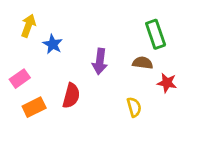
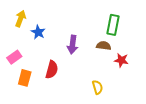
green rectangle: (156, 34) -> (113, 25), turned 30
orange rectangle: (34, 107) -> (25, 78), turned -49
yellow semicircle: (134, 107) -> (97, 87), moved

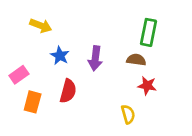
yellow arrow: (21, 19) -> (41, 26), moved, turned 91
blue star: (38, 32) -> (60, 56), moved
red star: (121, 60) -> (147, 86), moved

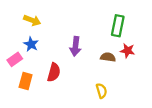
blue star: (60, 56) -> (31, 44), moved
brown semicircle: (136, 60) -> (108, 57), moved
red star: (147, 86) -> (127, 51), moved

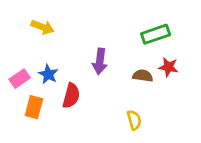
green rectangle: (118, 26) -> (156, 34), turned 60
blue star: (31, 44) -> (48, 74), moved

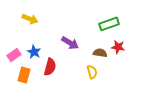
purple arrow: (100, 61) -> (70, 43), turned -66
yellow semicircle: (134, 120) -> (92, 72), moved

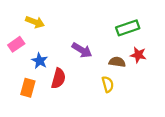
pink rectangle: (14, 55) -> (16, 44), moved

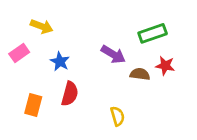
purple arrow: (82, 50) -> (113, 54), moved
blue star: (40, 61) -> (60, 61), moved
yellow semicircle: (108, 84) -> (117, 116), moved

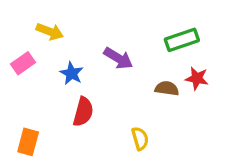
purple arrow: (113, 54) -> (118, 58), moved
orange rectangle: (33, 105) -> (28, 142), moved

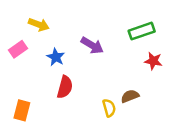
brown semicircle: (167, 88) -> (130, 96), moved, turned -30

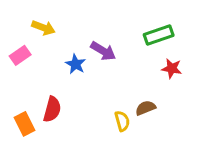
blue star: (56, 57) -> (76, 64), moved
red semicircle: (65, 87) -> (52, 109), moved
orange rectangle: (22, 110) -> (25, 124), turned -42

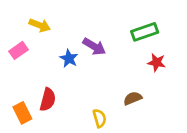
yellow semicircle: (122, 121) -> (99, 118), moved

